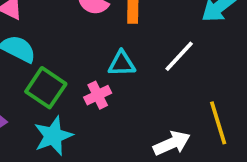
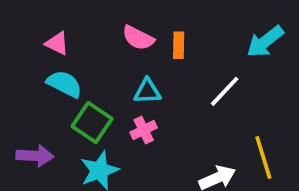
cyan triangle: (122, 64) -> (147, 91), moved

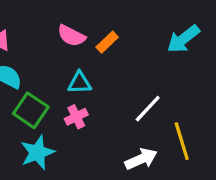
orange rectangle: (179, 45) -> (107, 42), turned 45
white line: (225, 91) -> (148, 109), moved

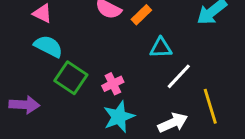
cyan triangle: (80, 83) -> (161, 48), moved
cyan star: (37, 152) -> (119, 117), moved

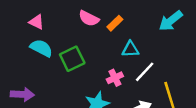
green square: (71, 78) -> (72, 59), moved, turned 30
pink cross: (113, 84) -> (115, 78), moved

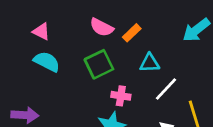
green square: (72, 59) -> (99, 64), moved
pink cross: (115, 78) -> (121, 96), moved, turned 35

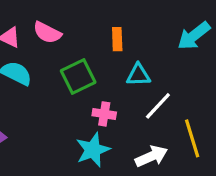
pink semicircle: (102, 27) -> (47, 33), moved
orange rectangle: (132, 33) -> (117, 39), turned -48

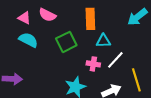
orange rectangle: (117, 39) -> (90, 19), size x1.5
pink cross: (104, 114) -> (93, 64), moved

